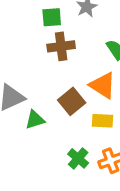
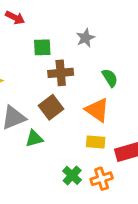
green square: (52, 17) -> (42, 47), moved
brown square: (72, 101) -> (51, 107), moved

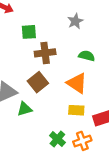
gray star: (85, 38) -> (75, 21), moved
green semicircle: (110, 78) -> (87, 56), turned -42

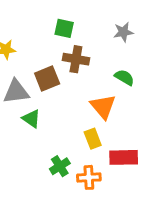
brown square: (38, 82) -> (47, 78), moved
green triangle: (25, 109) -> (31, 119), turned 35
yellow rectangle: (76, 110) -> (93, 139), turned 49

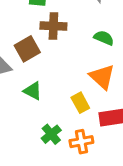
orange triangle: (103, 107) -> (102, 77), moved
green triangle: (31, 119) -> (33, 91), moved

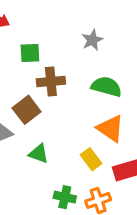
green semicircle: (104, 38) -> (106, 87), size x1.4
green cross: (51, 134) -> (65, 197), turned -30

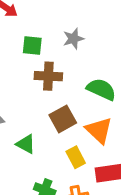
gray star: (92, 40) -> (73, 39), moved
brown square: (27, 110) -> (63, 119), moved

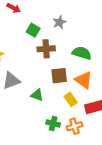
green square: (32, 45) -> (33, 30), turned 32
brown square: (63, 119) -> (59, 76), turned 30

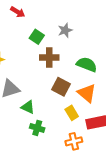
brown square: (59, 76) -> (61, 87), turned 30
green triangle: (37, 95) -> (28, 107), moved
green cross: (53, 123) -> (37, 128), moved

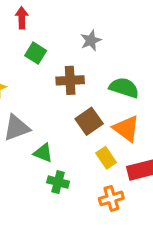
red arrow: (18, 12) -> (22, 18), turned -120
green square: (37, 37) -> (36, 53), moved
brown square: (61, 87) -> (89, 121), turned 30

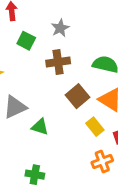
gray star: (91, 40) -> (60, 28), moved
green cross: (58, 182) -> (35, 175), moved

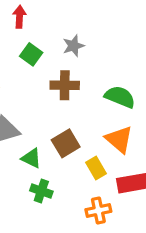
brown square: (77, 96) -> (66, 143), moved
green cross: (35, 175) -> (41, 191), moved

